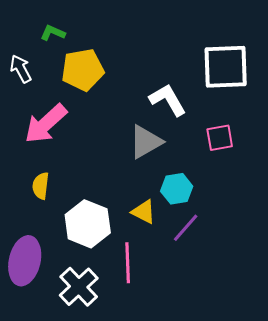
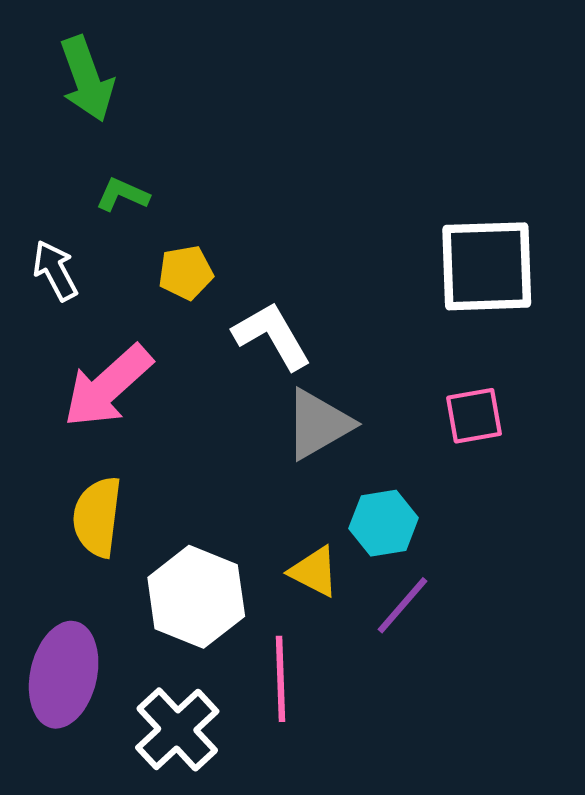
yellow pentagon: (83, 70) -> (186, 273), size x0.6
white L-shape: (168, 100) -> (272, 336), moved
yellow semicircle: (41, 186) -> (97, 517), size x1.4

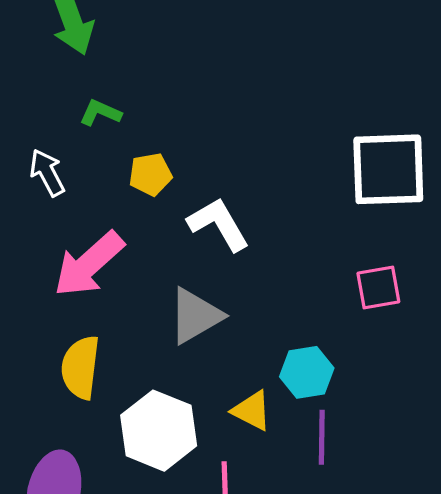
gray triangle: (318, 424) -> (195, 316), moved
purple line: (403, 605) -> (322, 437), turned -40

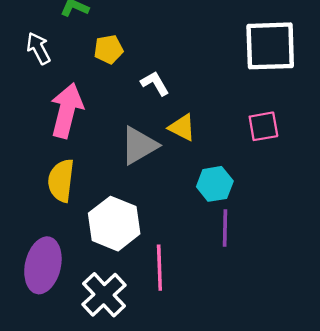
white L-shape: (219, 224) -> (155, 83), size x0.7
pink arrow: (89, 264) -> (67, 110), turned 146
yellow triangle: (252, 411) -> (182, 127), moved

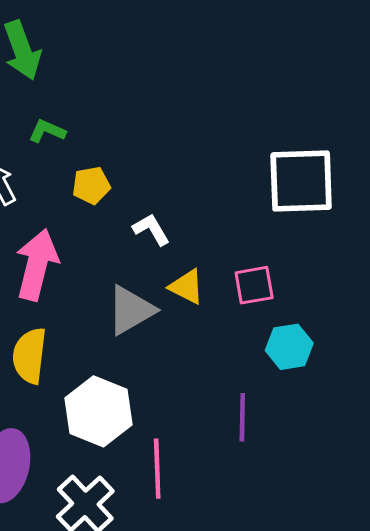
pink square: (263, 126) -> (254, 285), moved
cyan hexagon: (215, 184) -> (289, 347), moved

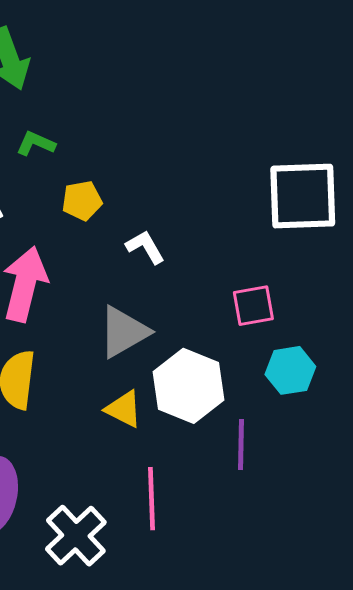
yellow triangle: (187, 287) -> (124, 409), moved
white hexagon: (98, 411) -> (189, 386), moved

